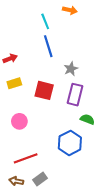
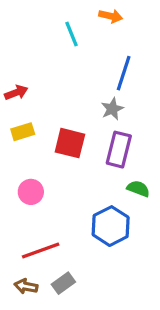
blue line: (48, 46) -> (124, 73), moved, turned 35

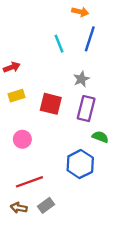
cyan line: (72, 34) -> (59, 44), moved
blue line: (124, 73) -> (90, 39), moved

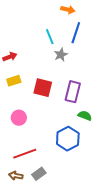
gray star: (81, 79) -> (61, 55), moved

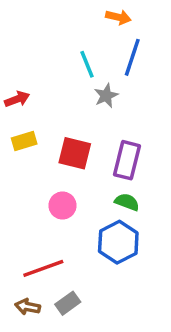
green semicircle: (85, 116) -> (127, 202), moved
pink circle: (19, 118) -> (62, 206), moved

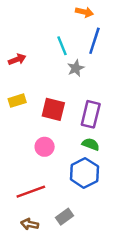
red arrow: (17, 99) -> (17, 59), moved
gray rectangle: (68, 303) -> (65, 217), moved
brown arrow: (28, 307) -> (30, 224), moved

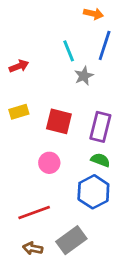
gray rectangle: (65, 217) -> (71, 240), size x1.5

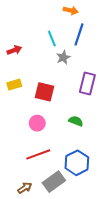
purple rectangle: (100, 127) -> (87, 83), moved
blue hexagon: (93, 192) -> (77, 163), moved
red line: (34, 212) -> (38, 154), moved
brown arrow: (33, 248) -> (25, 188), turned 136

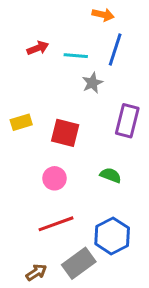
cyan line: (52, 39) -> (76, 56), turned -63
red arrow: (14, 50) -> (38, 48), moved

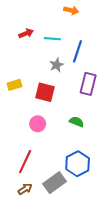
blue line: (115, 50) -> (78, 51), moved
gray star: (92, 83) -> (57, 65), moved
red line: (56, 224) -> (25, 162), moved, turned -45

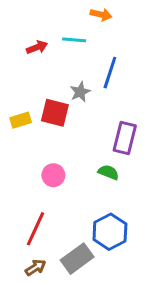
cyan line: (52, 39) -> (74, 40), moved
purple rectangle: (88, 84) -> (125, 138), moved
red square: (45, 92) -> (55, 113), moved

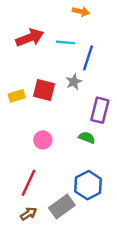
cyan line: (74, 40) -> (65, 42), moved
red arrow: (37, 47) -> (30, 38), size x1.6
gray star: (80, 92) -> (74, 82), moved

